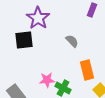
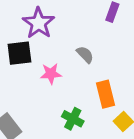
pink star: (47, 80) -> (51, 74), moved

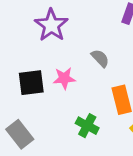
black square: (19, 53) -> (31, 83), moved

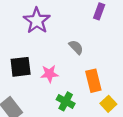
pink star: (64, 78) -> (49, 74), moved

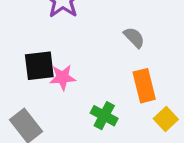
gray semicircle: (76, 47) -> (134, 37), moved
pink star: (49, 74) -> (63, 77), moved

